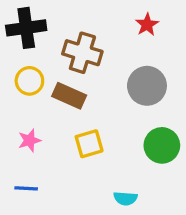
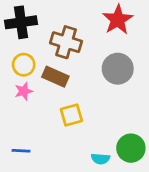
red star: (147, 25) -> (118, 20), size x1.6
pink star: (29, 140) -> (24, 91), moved
green circle: (162, 145) -> (131, 148), moved

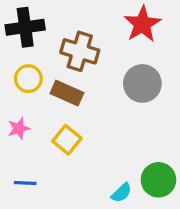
pink star: (24, 91) -> (19, 128), moved
yellow square: (71, 115) -> (67, 140), moved, turned -35
cyan semicircle: (100, 159) -> (121, 193), turned -48

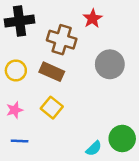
red star: (142, 24) -> (93, 19), moved, size x0.7
yellow circle: (28, 79) -> (16, 70), moved
pink star: (19, 128) -> (15, 110), moved

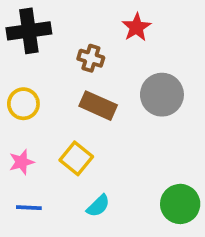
brown cross: (62, 40) -> (91, 58), size x0.6
brown rectangle: (52, 72) -> (98, 106), moved
cyan semicircle: (94, 148) -> (98, 206), moved

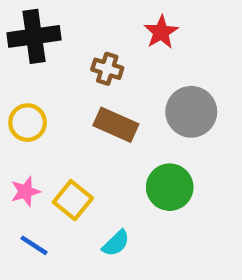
yellow square: (76, 158) -> (73, 200), moved
green circle: (180, 204) -> (170, 187), moved
blue line: (29, 208) -> (34, 245), turned 30

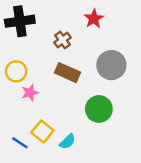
brown cross: (107, 69) -> (62, 40), turned 36
pink star: (25, 191) -> (30, 93), moved
yellow square: (73, 200) -> (42, 132), moved

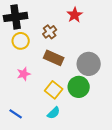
gray circle: (111, 65) -> (89, 64), moved
yellow circle: (16, 71) -> (21, 41), moved
yellow square: (42, 132) -> (54, 90), moved

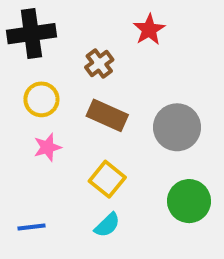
yellow circle: (21, 41) -> (41, 99), moved
green circle: (79, 87) -> (189, 201), moved
blue line: (16, 114) -> (31, 227), turned -40

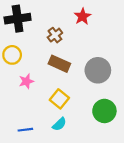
yellow circle: (41, 99) -> (12, 55), moved
blue line: (31, 227) -> (25, 130), moved

